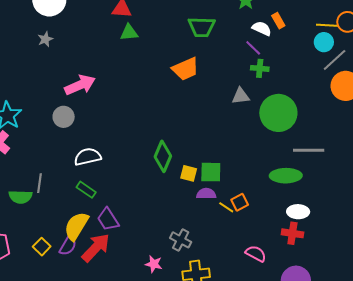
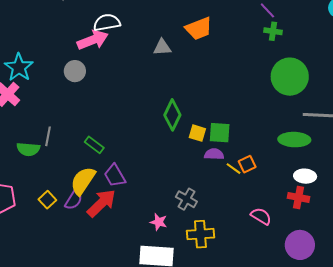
gray triangle: (241, 96) -> (162, 47), moved
white semicircle: (88, 157) -> (107, 23), moved

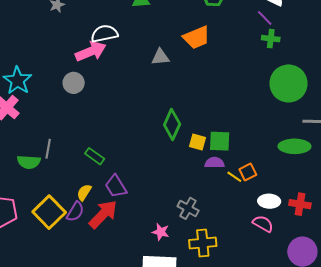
white ellipse: (305, 176) -> (269, 201), moved
yellow semicircle: (83, 181) -> (84, 192), size x0.6
yellow square: (47, 200) -> (49, 212), size x1.8

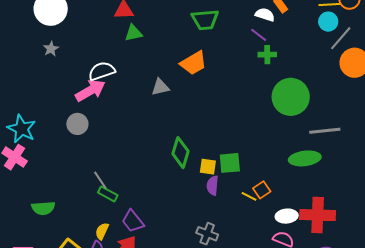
gray line: (48, 149) -> (100, 180), moved, turned -36
purple semicircle: (215, 163) -> (213, 185), moved, turned -78
red cross: (300, 204) -> (318, 215), size x1.6

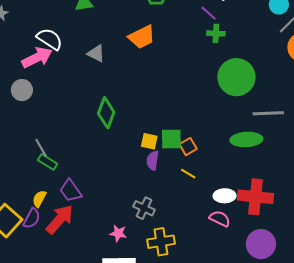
white semicircle: (102, 71) -> (50, 39), turned 48
gray triangle: (160, 87) -> (96, 53), moved, turned 36
green diamond: (180, 153) -> (106, 113), moved
orange square: (262, 190) -> (188, 147), moved

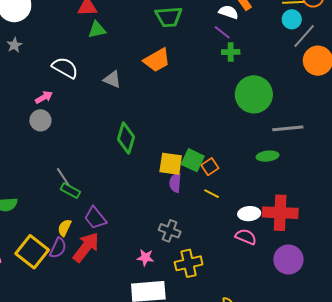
pink arrow: (37, 58) -> (44, 97), moved, size x0.6
green square: (171, 139) -> (193, 160), turned 30
green ellipse: (246, 139) -> (268, 156), size x0.7
yellow square: (149, 141) -> (171, 164), size x1.4

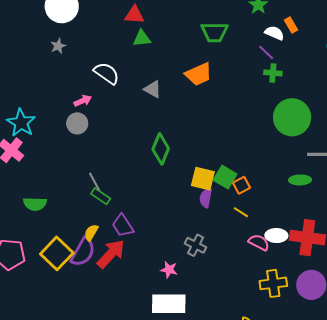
pink semicircle: (246, 237) -> (259, 242), moved
purple semicircle: (58, 248) -> (83, 252), size x1.4
yellow cross: (189, 263) -> (273, 283), moved

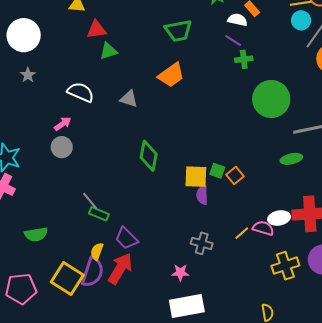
green square: (225, 177) -> (217, 171), size x0.7
yellow line: (241, 212) -> (242, 233), moved, turned -63

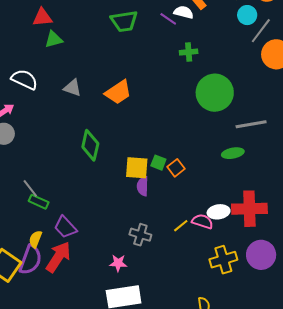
purple line: (233, 41) -> (168, 19), moved
orange trapezoid: (171, 75) -> (118, 92), moved

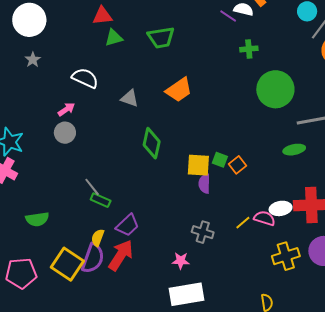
green trapezoid: (124, 21) -> (161, 38), moved
gray triangle: (73, 88) -> (130, 98), moved
purple trapezoid: (65, 227) -> (127, 225), turned -90

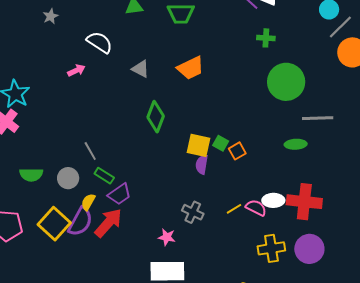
gray circle: (65, 133) -> (68, 178), moved
green rectangle: (101, 200) -> (104, 176), moved

